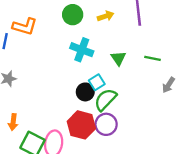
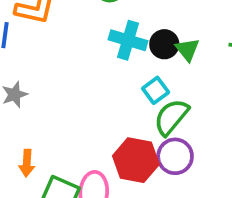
black circle: (85, 92) -> (164, 44), moved

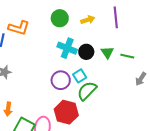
green triangle: (187, 50) -> (107, 52), moved
purple circle: (175, 156) -> (61, 80), moved

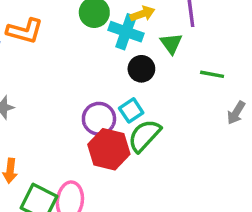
cyan cross: (67, 48) -> (126, 32), moved
green triangle: (107, 52) -> (171, 43), moved
red hexagon: (66, 112) -> (109, 149), moved

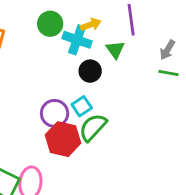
green line: (212, 74) -> (169, 73), moved
gray arrow: (236, 113) -> (167, 50), moved

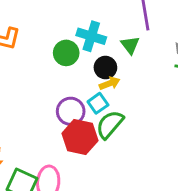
green circle: (50, 24) -> (66, 53), moved
yellow arrow: (91, 25) -> (110, 83), moved

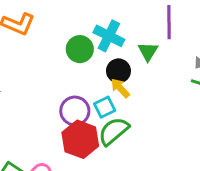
yellow arrow: (110, 83) -> (120, 88), turned -120

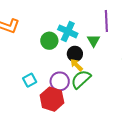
cyan square: (105, 107) -> (30, 80), moved
purple circle: (75, 111) -> (60, 81), moved
green semicircle: (114, 131) -> (81, 79), moved

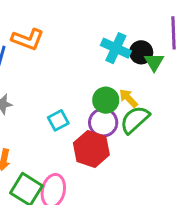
green circle: (49, 41) -> (106, 100), moved
black circle: (75, 54) -> (141, 52), moved

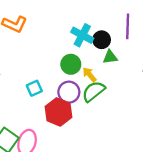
green triangle: (154, 62) -> (110, 57), moved, turned 49
green circle: (106, 100) -> (71, 64), moved

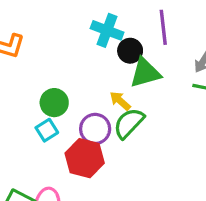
cyan cross: (82, 35) -> (107, 30), moved
green triangle: (110, 57) -> (145, 73), size x1.5
green circle: (71, 64) -> (54, 103), moved

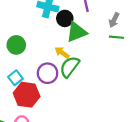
green circle: (54, 103) -> (16, 45), moved
red hexagon: (85, 158) -> (27, 95), moved

